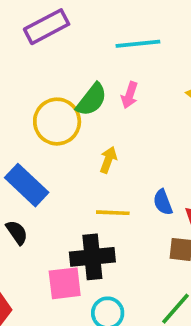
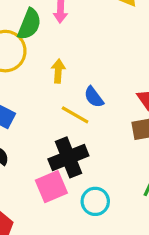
blue semicircle: (163, 202) -> (94, 97), moved
yellow line: (113, 213) -> (75, 115), turned 44

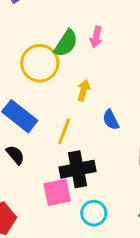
yellow line: (75, 115) -> (64, 131), moved, turned 70

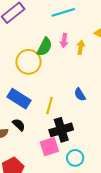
yellow arrow: (84, 90) -> (81, 47), moved

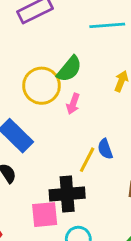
pink arrow: (64, 40) -> (73, 104), moved
yellow line: (50, 106) -> (87, 160), moved

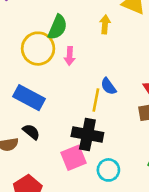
black cross: (67, 194) -> (87, 134), turned 32

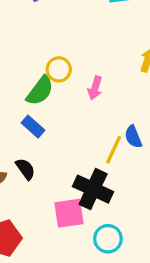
green semicircle: (58, 27) -> (40, 91), moved
yellow circle: (38, 49) -> (59, 69), size x0.6
blue rectangle: (29, 98) -> (33, 127), size x0.6

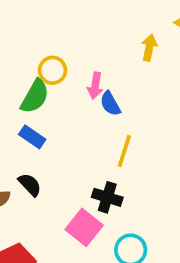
blue semicircle: (133, 137) -> (110, 104), moved
black cross: (93, 189) -> (107, 197), size x0.7
pink square: (69, 213) -> (84, 227), turned -36

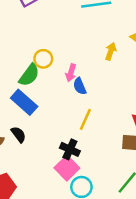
blue rectangle: (32, 137) -> (24, 102), size x1.5
pink square: (84, 227) -> (67, 168), moved

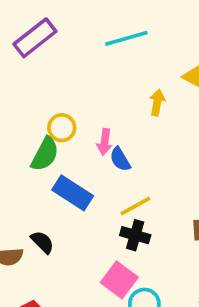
blue rectangle: (24, 102) -> (73, 193), moved
yellow line: (85, 119) -> (135, 206), turned 45
black cross: (70, 149) -> (135, 235), moved

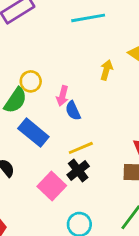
black cross: (135, 235) -> (78, 170), turned 30
pink square: (119, 280) -> (52, 186), moved

